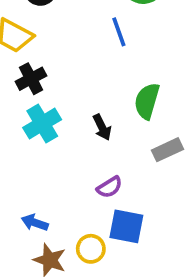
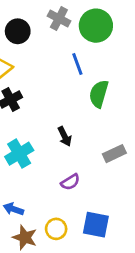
green semicircle: (147, 101) -> (99, 94), moved
cyan cross: (42, 124) -> (19, 154), moved
blue square: (126, 226) -> (96, 225), moved

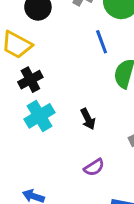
cyan cross: (19, 154) -> (39, 116), moved

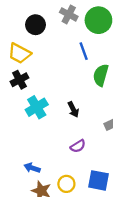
black cross: (30, 80) -> (19, 80), moved

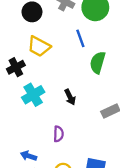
yellow trapezoid: (19, 53) -> (39, 46), moved
purple semicircle: (78, 146) -> (58, 134), moved, turned -56

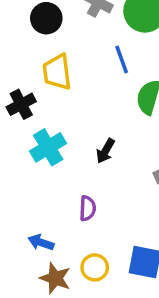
yellow trapezoid: (39, 46) -> (57, 72), turned 55
black arrow: (70, 97) -> (105, 151), turned 56

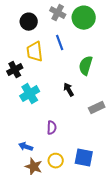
blue line: (122, 59) -> (60, 43), moved
black arrow: (105, 151) -> (69, 90), moved, turned 120

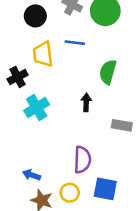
blue line: (60, 43) -> (75, 43), turned -63
black arrow: (69, 90) -> (86, 102), turned 32
gray rectangle: (97, 108) -> (122, 125), turned 35
purple semicircle: (52, 128) -> (82, 160), moved, size x1.5

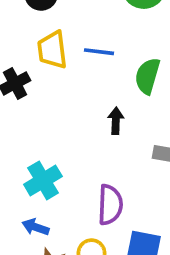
blue line: (75, 43) -> (99, 52), moved
cyan cross: (37, 107) -> (43, 180), moved

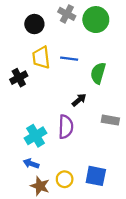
black arrow: (116, 121) -> (79, 100), turned 48
purple semicircle: (110, 205) -> (66, 127), moved

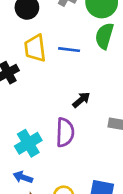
green semicircle: (98, 73) -> (104, 36), moved

